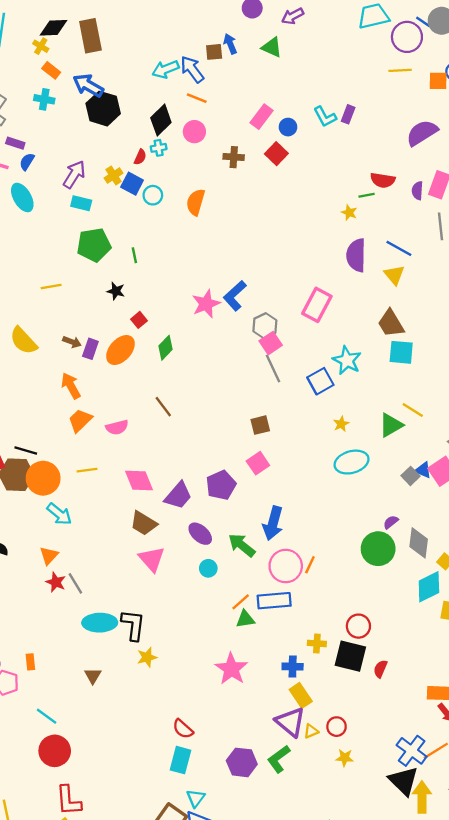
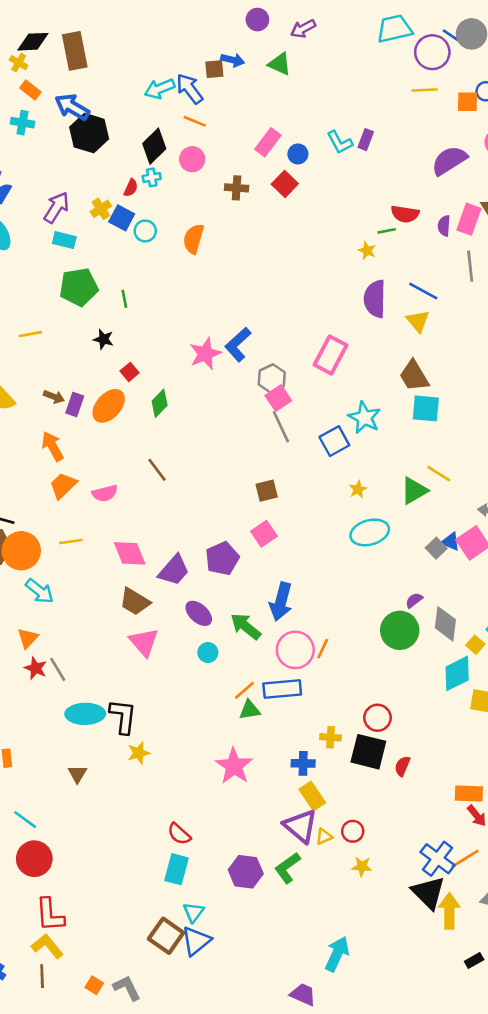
blue arrow: (230, 44) -> (233, 60), turned 126

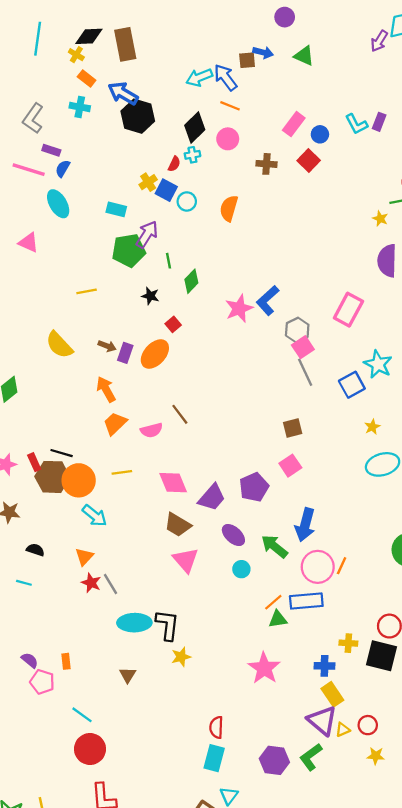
purple arrow: (303, 29) -> (379, 41), moved, turned -30
purple arrow: (56, 207) -> (147, 234), moved
green diamond: (160, 403) -> (191, 281), moved
brown line: (157, 470) -> (180, 414), moved
red semicircle: (179, 834) -> (216, 727), turned 50

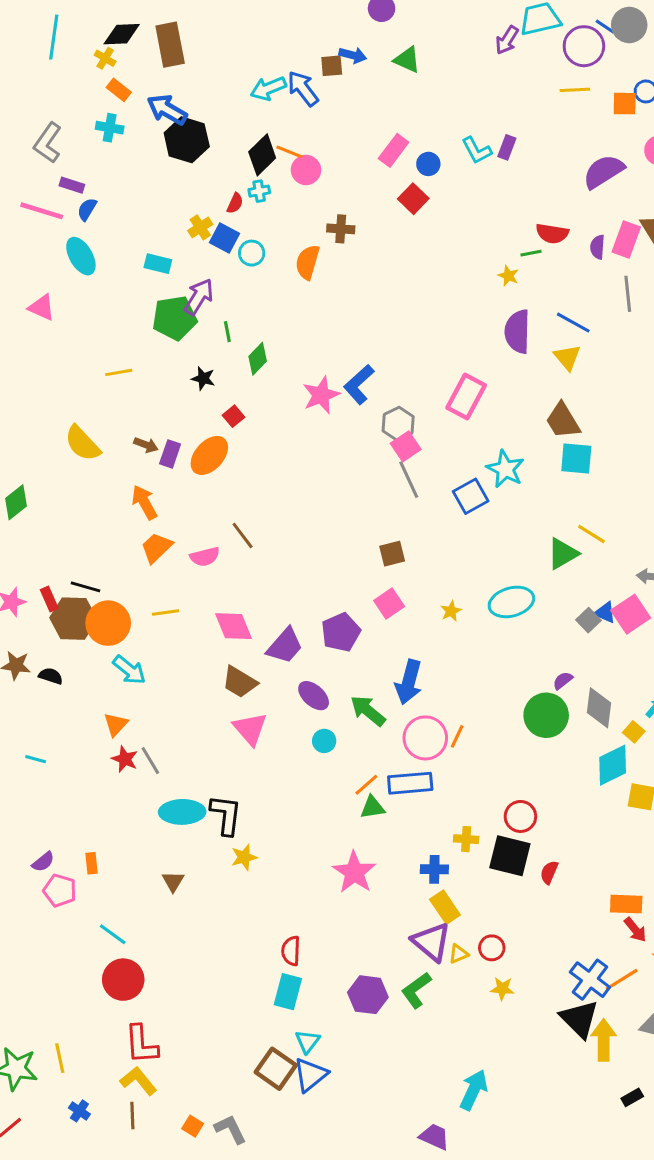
orange line: (230, 106) -> (289, 152), moved
brown cross: (266, 164) -> (341, 229), moved
yellow star: (372, 427) -> (451, 611), moved
black semicircle: (35, 550) -> (51, 676), moved
purple semicircle: (30, 660) -> (43, 862), turned 102

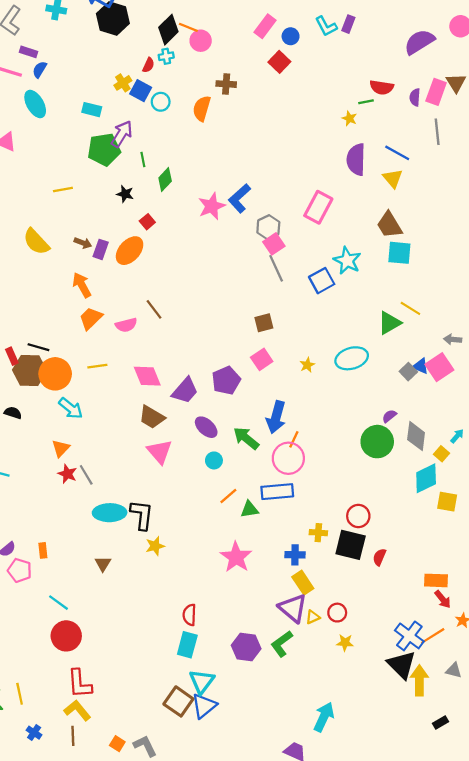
orange line: (457, 736) -> (294, 439), moved
orange line: (366, 785) -> (228, 496), moved
cyan triangle: (308, 1042) -> (202, 681), size x1.4

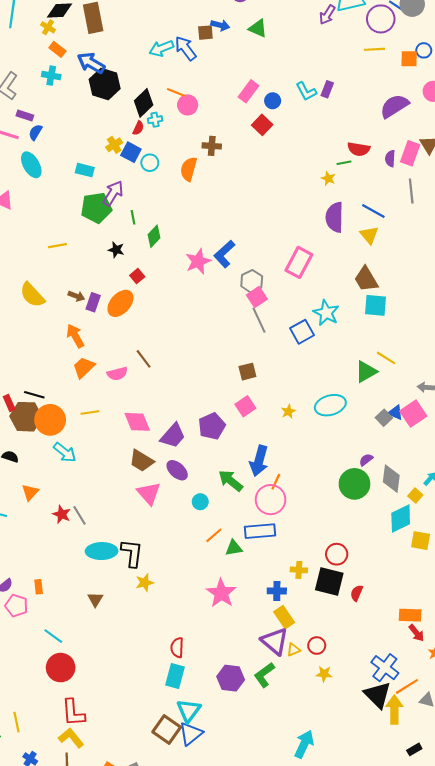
black diamond: (168, 30) -> (144, 103), moved
purple ellipse: (206, 427) -> (177, 470), moved
orange triangle: (61, 448) -> (30, 492), moved
orange line: (433, 636) -> (407, 686), moved

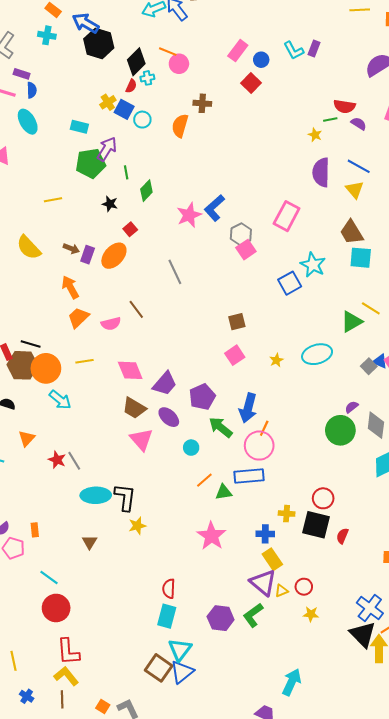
blue semicircle: (35, 132) -> (32, 90), turned 147
purple semicircle: (390, 159) -> (359, 124), moved, turned 119
gray line: (259, 320) -> (175, 272), moved
purple pentagon: (212, 426) -> (202, 397), moved

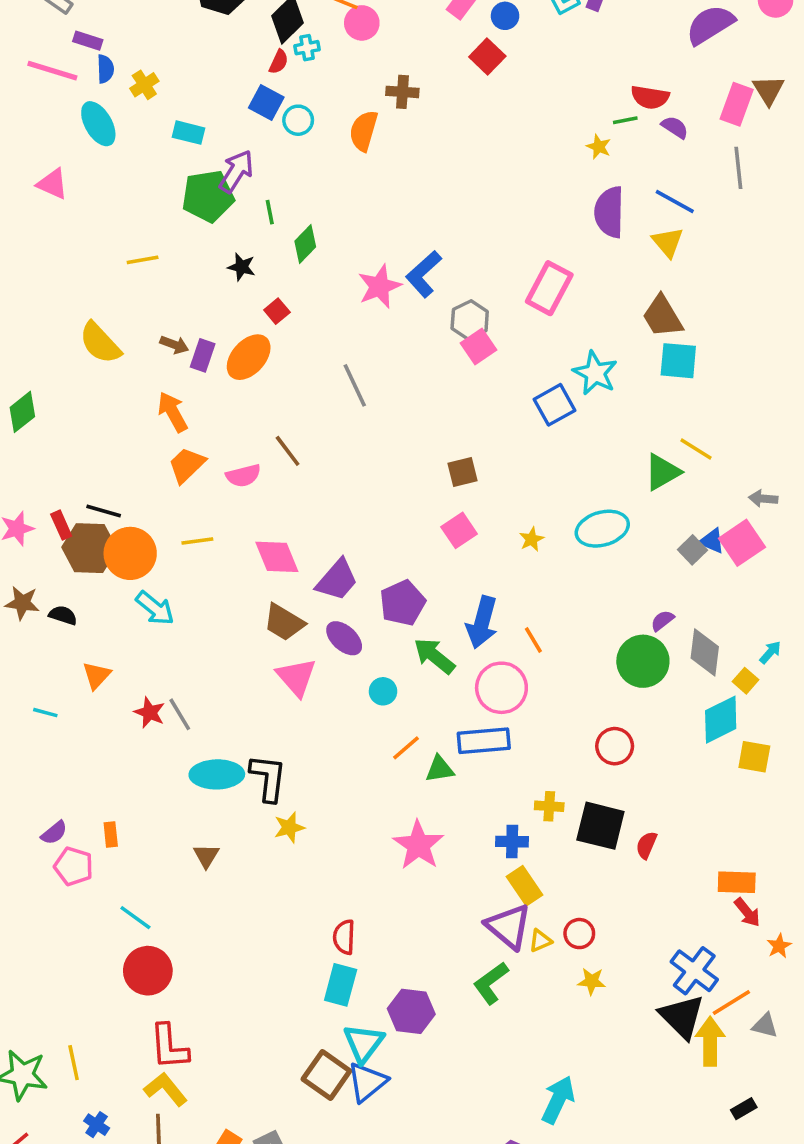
yellow cross: (108, 102) -> (144, 85), moved
orange line: (264, 428) -> (533, 640), moved, turned -56
red circle: (323, 498) -> (615, 746), moved
purple hexagon: (221, 618) -> (411, 1011), moved

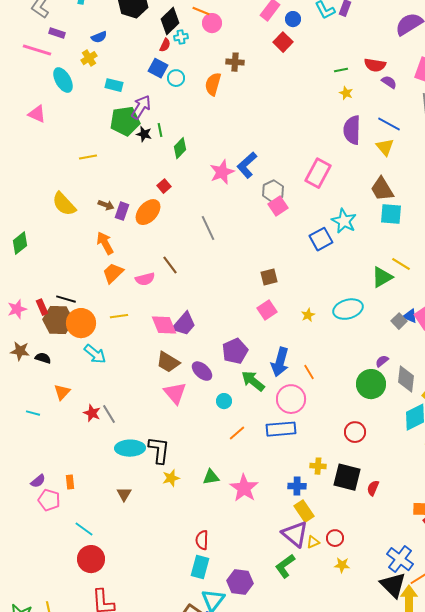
blue semicircle: (105, 69) -> (99, 37), moved, turned 70
green line: (625, 120) -> (341, 70), moved
black star: (242, 267) -> (144, 134), moved
purple trapezoid: (337, 580) -> (184, 324), moved
green triangle: (440, 769) -> (211, 477), moved

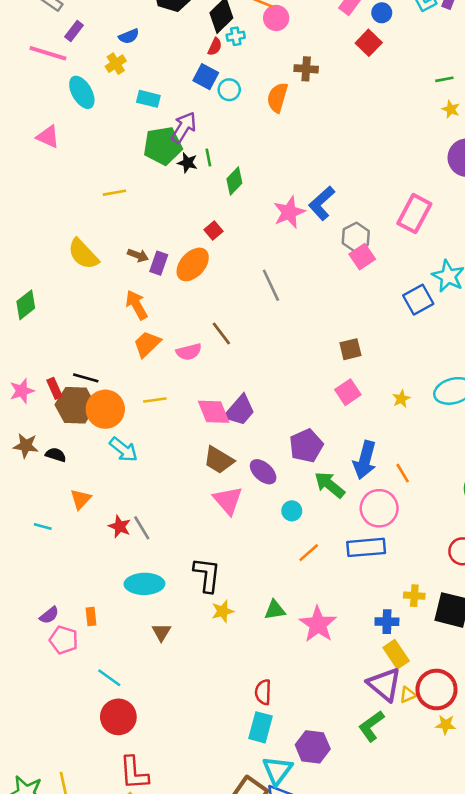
purple rectangle: (57, 33) -> (74, 31), turned -70
cyan ellipse: (130, 448) -> (144, 584), moved
red circle: (335, 538) -> (437, 690), size x1.8

